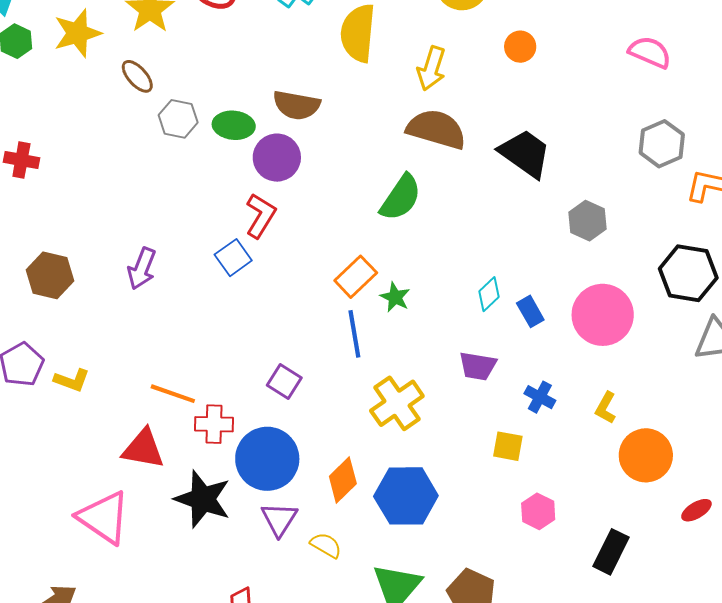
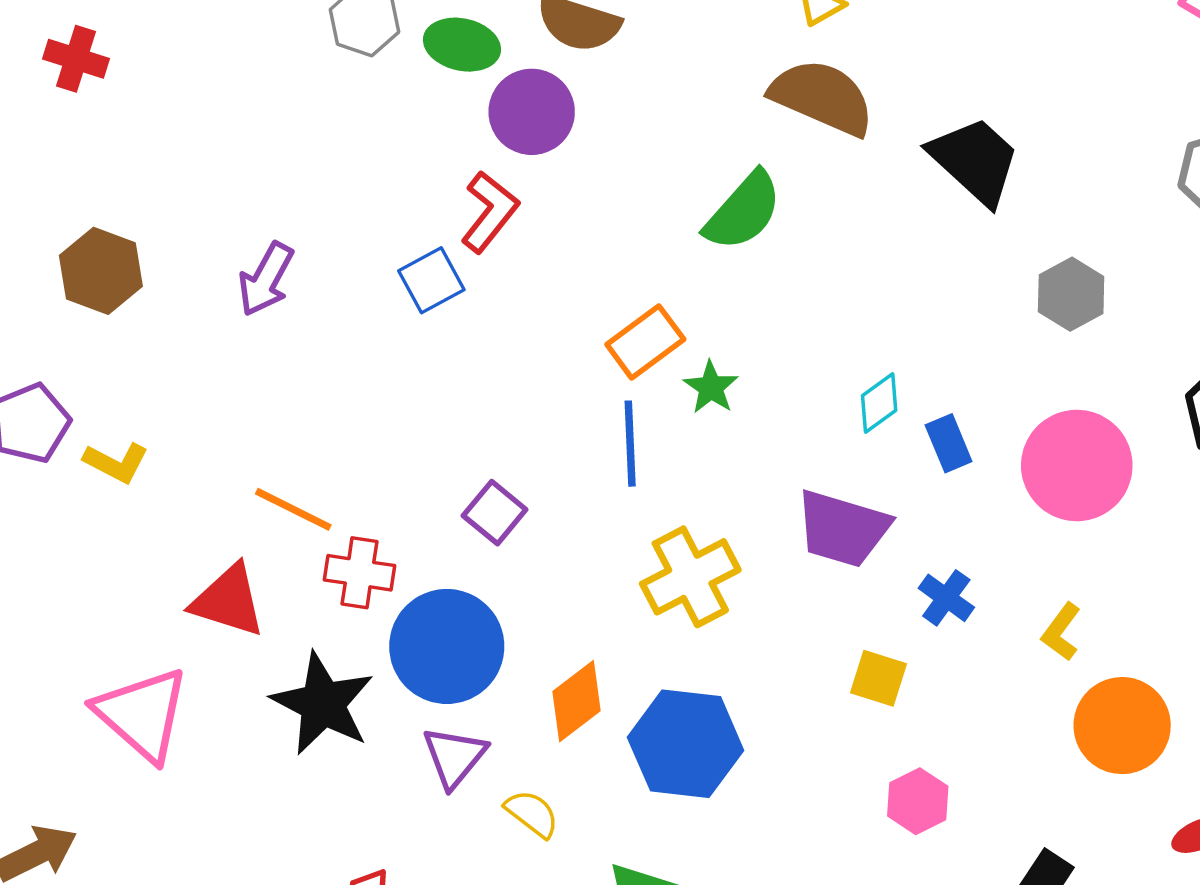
purple trapezoid: (478, 366) -> (843, 529), size x1.4

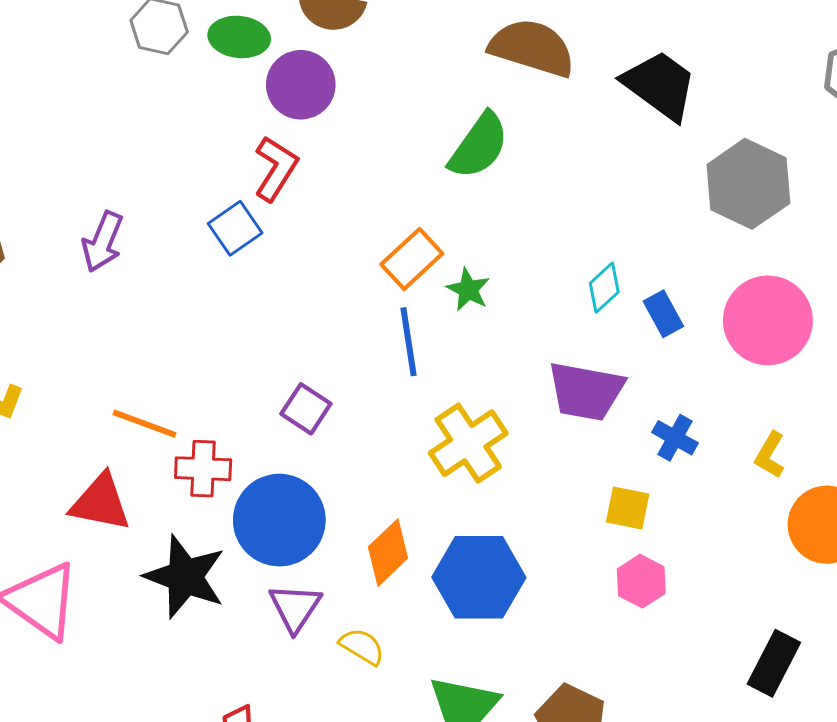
gray hexagon: (1071, 294) -> (748, 184), size x1.5
pink hexagon: (918, 801) -> (641, 581), moved

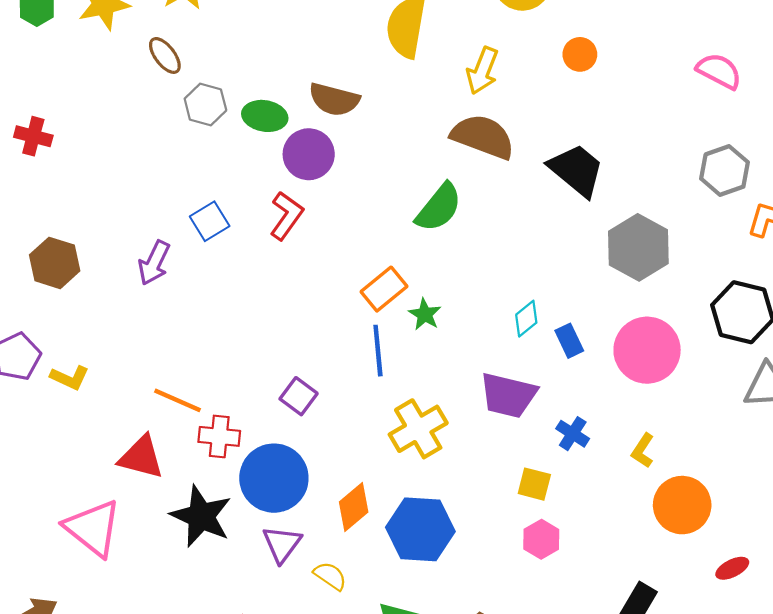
blue square: (235, 228) -> (210, 221), moved

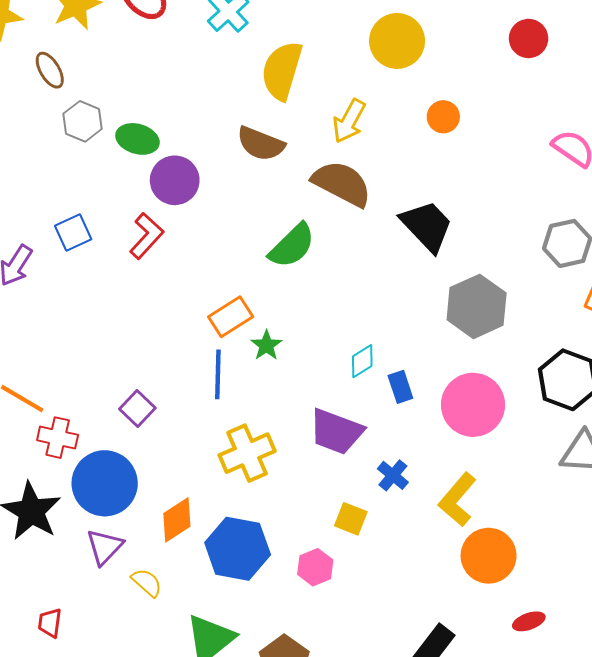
brown semicircle: (334, 99) -> (261, 144), moved
yellow L-shape: (643, 451) -> (457, 500), size x1.6
pink hexagon: (541, 539) -> (315, 567), moved

